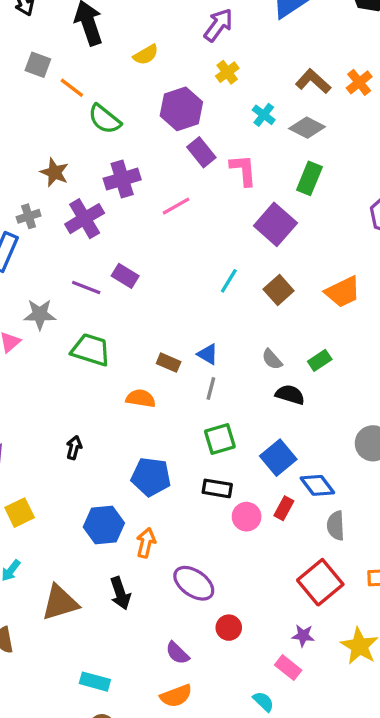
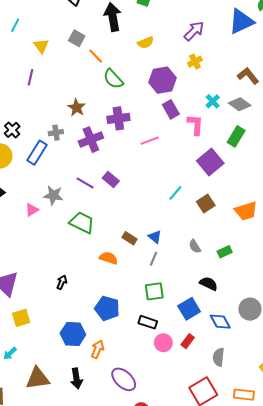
cyan cross: (264, 115) -> (213, 101), moved
black semicircle: (290, 395) -> (209, 284), moved
blue diamond: (317, 485) -> (220, 322), moved

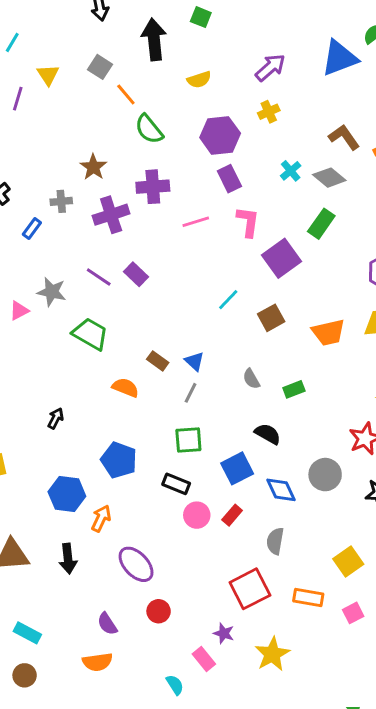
purple line: (30, 77) -> (18, 99), moved
pink L-shape: (195, 125) -> (248, 222), moved
blue rectangle: (37, 153) -> (32, 228), size x0.6

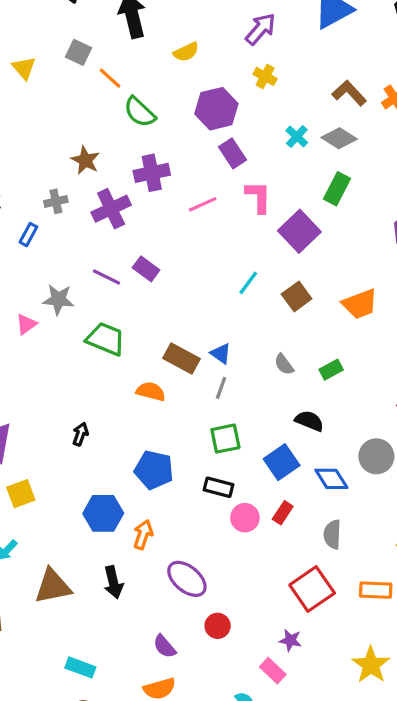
yellow cross: (269, 112) -> (265, 76), turned -30
brown rectangle: (158, 361) -> (181, 358), size x1.5
yellow star: (272, 654) -> (371, 665), moved

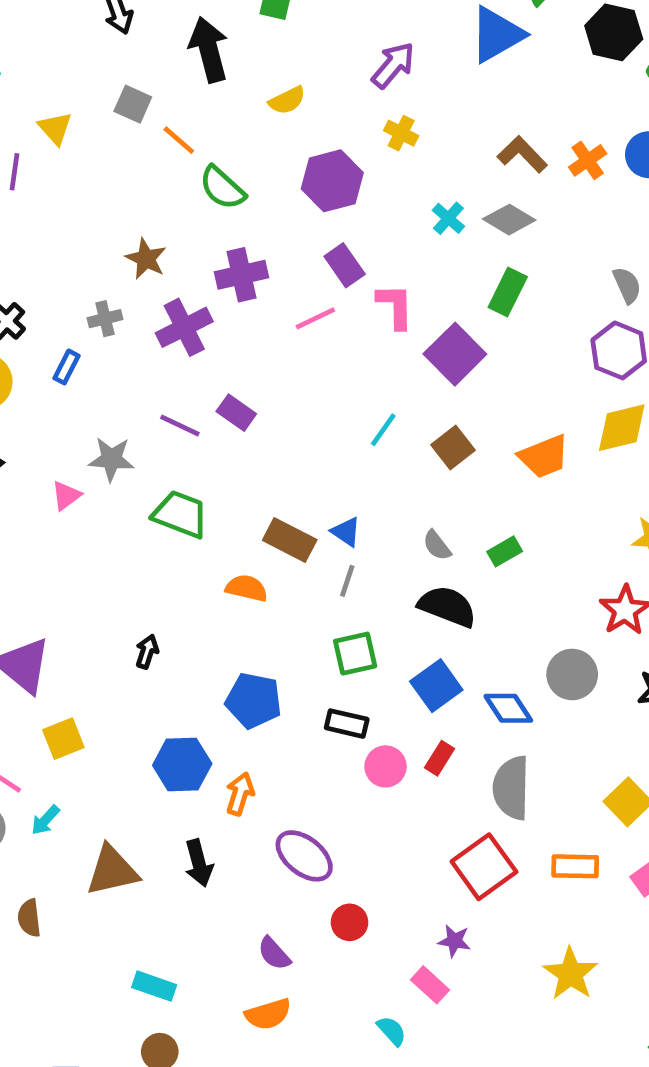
purple rectangle: (232, 153) -> (345, 265), moved
black semicircle: (309, 421) -> (447, 606), moved, size x1.4
gray semicircle: (332, 534) -> (511, 788), size x1.5

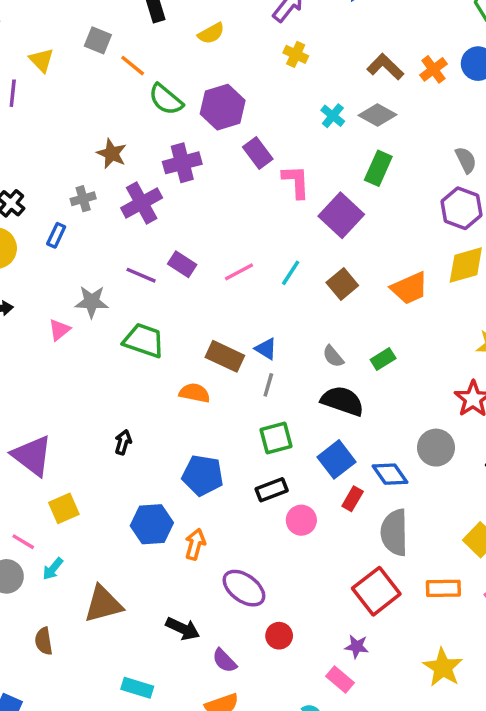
purple hexagon: (332, 181) -> (223, 107), moved
pink line: (315, 318) -> (239, 272), moved
black rectangle: (347, 724) -> (272, 490), turned -32
red rectangle: (439, 758) -> (353, 499), moved
black arrow: (199, 863) -> (183, 629), moved, turned -48

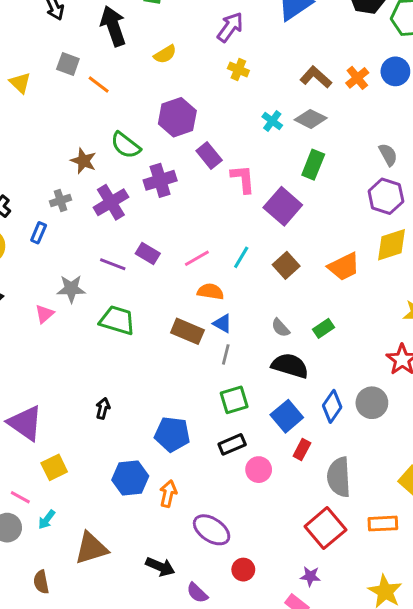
green semicircle: (166, 99) -> (126, 145), moved
purple cross: (182, 163) -> (160, 180), moved
orange semicircle: (194, 393) -> (210, 292), moved
blue diamond: (390, 474) -> (332, 406), moved, turned 72

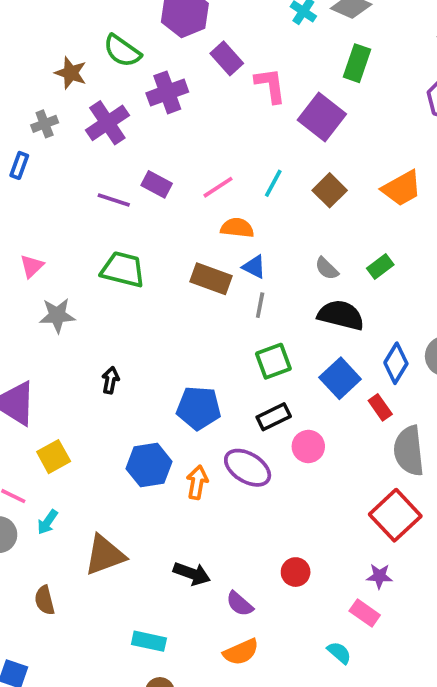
gray star: (71, 289) -> (57, 315), moved
red rectangle: (302, 449) -> (380, 407), moved, turned -60
purple ellipse: (212, 530) -> (248, 468), moved

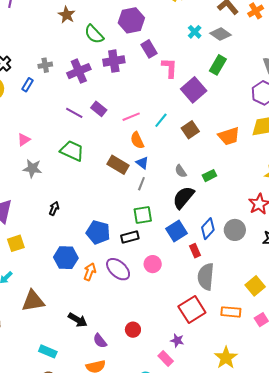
brown star: (71, 73) -> (67, 15), moved
orange semicircle: (237, 228) -> (137, 140), turned -132
black semicircle: (341, 315) -> (183, 197), turned -75
black rectangle: (274, 417) -> (130, 237), moved

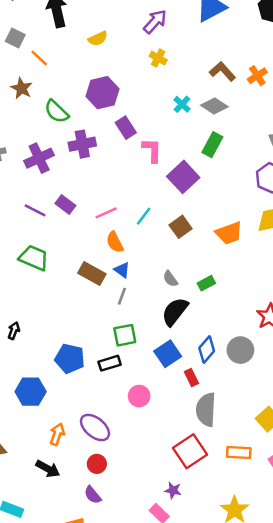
purple ellipse: (118, 269) -> (95, 427), moved
orange arrow: (90, 272) -> (57, 434), moved
red circle: (133, 330) -> (97, 464), moved
purple semicircle: (100, 341) -> (93, 495), moved

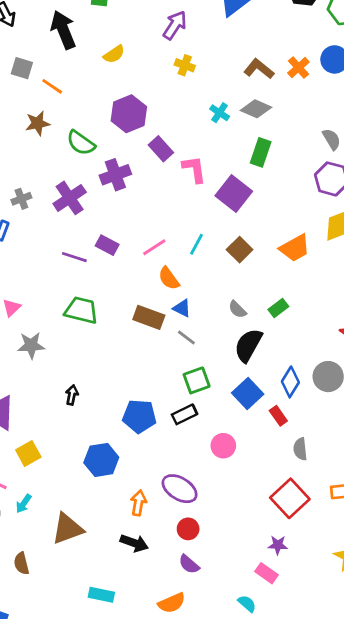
brown star: (21, 88) -> (38, 123), turned -30
gray line: (122, 296) -> (186, 338), turned -63
gray semicircle: (206, 410) -> (300, 449), size x0.6

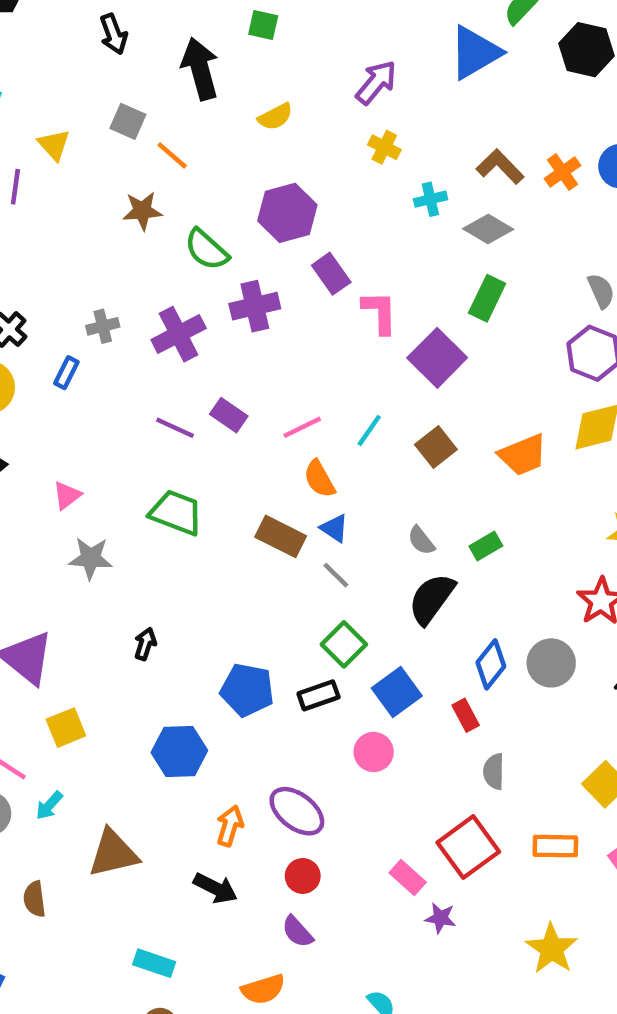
cyan cross: (220, 113) -> (430, 199), moved, turned 36
green square: (197, 380) -> (344, 644), turned -32
blue square: (248, 394) -> (397, 692), moved
pink rectangle: (266, 573) -> (408, 877), moved

